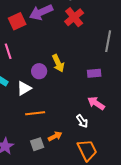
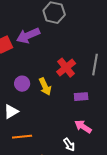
red cross: (74, 17) -> (66, 68), moved
purple circle: (39, 71) -> (22, 84), moved

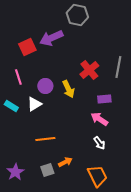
white triangle: (11, 112) -> (34, 104), moved
pink arrow: (83, 127) -> (99, 119), moved
white arrow: (69, 145) -> (99, 143), moved

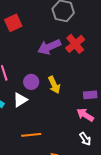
purple arrow: (51, 38) -> (49, 47), moved
red square: (27, 47) -> (13, 23), moved
red cross: (89, 70) -> (75, 44), moved

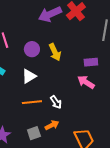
white triangle: (20, 100) -> (29, 76), moved
white arrow: (85, 139) -> (56, 102), moved

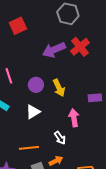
pink arrow: (86, 82) -> (74, 118), moved, turned 48
orange line: (32, 102) -> (29, 148), moved

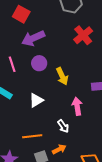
red square: (18, 26) -> (21, 14), turned -36
purple arrow: (54, 50) -> (33, 38), moved
purple circle: (36, 85) -> (39, 63), moved

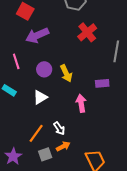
purple circle: (39, 63) -> (44, 69), moved
white arrow: (63, 126) -> (59, 128), moved
orange line: (32, 136) -> (36, 133), turned -48

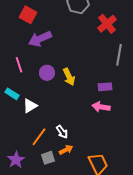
red cross: (87, 32) -> (107, 24), moved
white triangle: (40, 97) -> (30, 106), moved
pink arrow: (81, 103) -> (101, 107), moved, turned -72

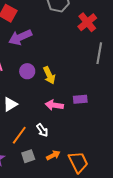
purple rectangle: (105, 87) -> (80, 99), moved
pink arrow: (101, 107) -> (54, 105), moved
orange arrow: (66, 150) -> (53, 155), moved

